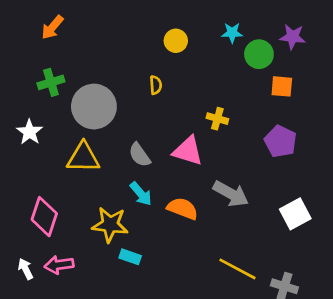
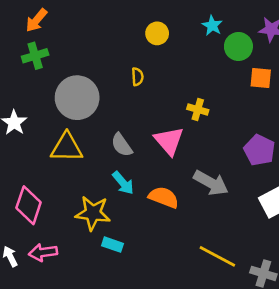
cyan star: (232, 33) -> (212, 26), turned 30
green cross: (51, 82) -> (35, 56), moved
purple pentagon: (280, 141) -> (259, 150), moved
pink triangle: (188, 151) -> (169, 141), turned 32

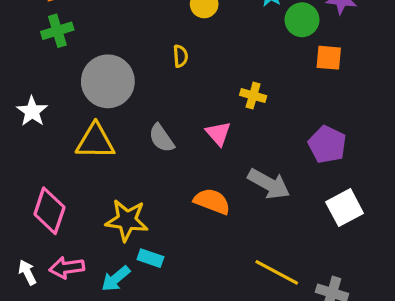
pink triangle: (169, 141) -> (218, 133), size x0.7
cyan arrow: (123, 183) -> (116, 279), moved, turned 90

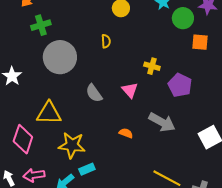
green cross: (57, 31) -> (41, 25), moved
yellow triangle: (95, 141) -> (49, 113), moved
purple pentagon: (327, 144) -> (180, 85), moved
orange semicircle: (212, 201) -> (126, 133), size x0.6
cyan rectangle: (150, 258) -> (87, 169), turned -42

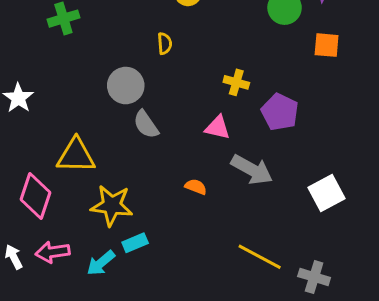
orange square: (200, 42) -> (327, 45), moved
gray circle: (60, 57) -> (126, 86), moved, size x0.7
pink triangle: (130, 90) -> (218, 128), moved, turned -36

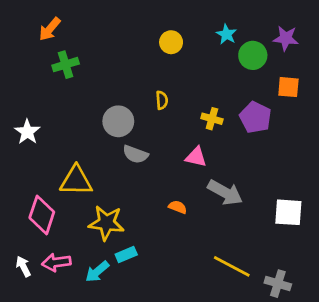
yellow semicircle: (165, 43) -> (162, 100), moved
purple pentagon: (280, 112) -> (255, 117), moved
gray semicircle: (146, 124) -> (135, 154), turned -35
white square: (327, 193) -> (288, 212), turned 32

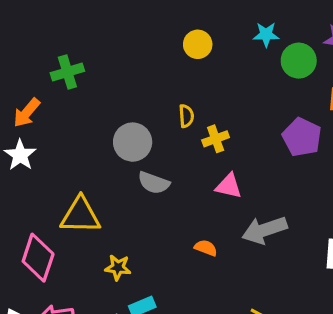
orange arrow: (50, 29) -> (27, 113), moved
cyan star: (226, 34) -> (266, 35), turned -30
yellow cross: (212, 119) -> (216, 139), moved, turned -36
gray arrow: (225, 193) -> (264, 230), turned 132
yellow star: (106, 223) -> (118, 267), size x0.6

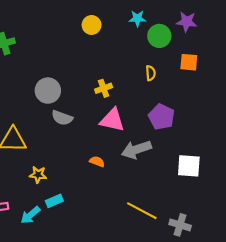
yellow semicircle: (186, 116) -> (151, 73), moved
purple pentagon: (302, 137) -> (161, 117), moved
pink triangle: (229, 186) -> (112, 120), size x1.4

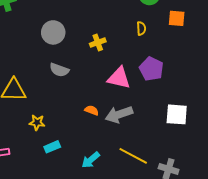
gray circle: (48, 91) -> (53, 32), moved
pink triangle: (112, 120) -> (119, 78), moved
gray arrow: (136, 150) -> (119, 114), moved
cyan arrow: (30, 215) -> (91, 160), moved

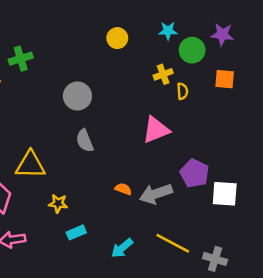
yellow cross: (98, 43) -> (163, 74), moved
purple pentagon: (151, 69) -> (195, 173), moved
gray semicircle: (59, 70) -> (85, 141), turned 48
pink triangle: (119, 78) -> (156, 130), moved, turned -35

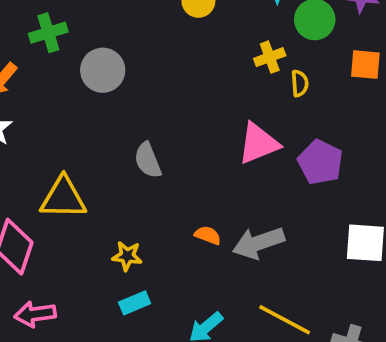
gray circle: (77, 96) -> (103, 70), moved
purple pentagon: (195, 173) -> (320, 162), moved
yellow star: (58, 203) -> (127, 256), moved

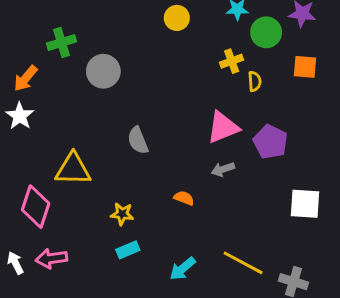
gray arrow: (258, 243) -> (223, 169), moved, size x0.6

